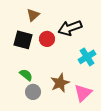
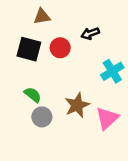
brown triangle: (33, 15) -> (42, 16), turned 32
black arrow: (70, 28) -> (90, 33), size x0.6

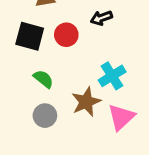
cyan cross: (112, 71) -> (112, 76), moved
green semicircle: (33, 95) -> (43, 79), moved

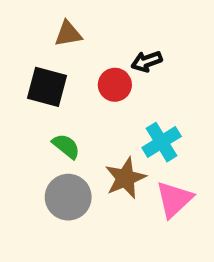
red circle: (66, 35) -> (115, 85), moved
gray circle: (45, 116) -> (68, 197), size x1.4

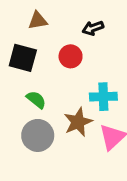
black arrow: (147, 61) -> (93, 28), moved
cyan cross: (162, 142) -> (103, 97), turned 30

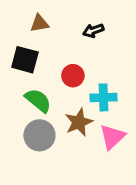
red circle: (71, 56) -> (73, 76), moved
green semicircle: (36, 100) -> (38, 100), size x1.4

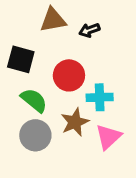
brown triangle: (39, 23) -> (53, 20), moved, size x1.4
red circle: (73, 76) -> (69, 75), size x1.4

